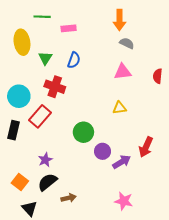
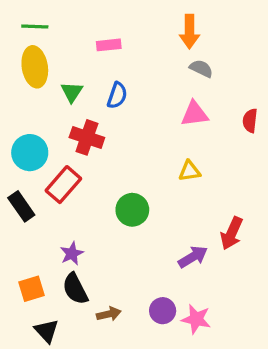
green line: (42, 17) -> (35, 26), moved
black rectangle: (14, 130) -> (21, 206), turned -48
purple circle: (103, 151) -> (163, 311), moved
orange square: (20, 182) -> (31, 289), turned 35
black semicircle: (47, 182) -> (75, 289), turned -78

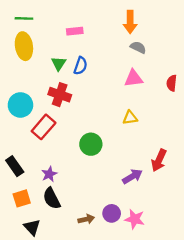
green triangle: (72, 92) -> (59, 63), moved
black rectangle: (21, 206) -> (15, 166), moved
brown arrow: (109, 314) -> (86, 219), moved

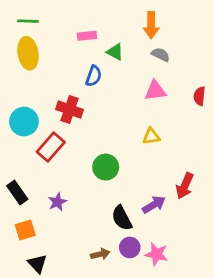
green triangle: (59, 63) -> (115, 52), moved, turned -35
black semicircle: (52, 198) -> (122, 218), moved

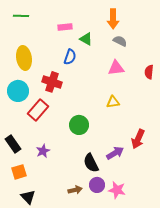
yellow ellipse: (28, 53) -> (24, 58), moved

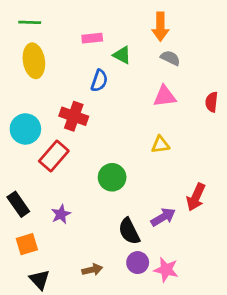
yellow ellipse: (24, 58) -> (34, 61), moved
brown arrow: (75, 190) -> (92, 270), moved

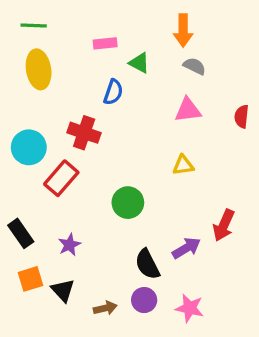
purple circle: (138, 263) -> (144, 300), moved
black triangle: (40, 280) -> (63, 290), moved

